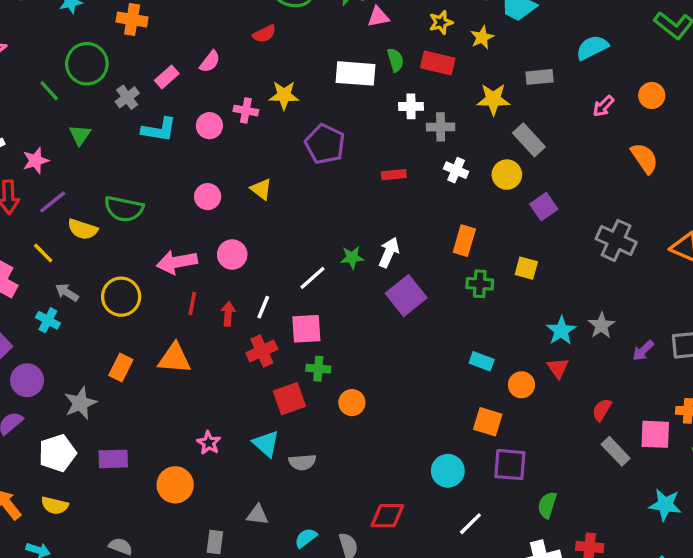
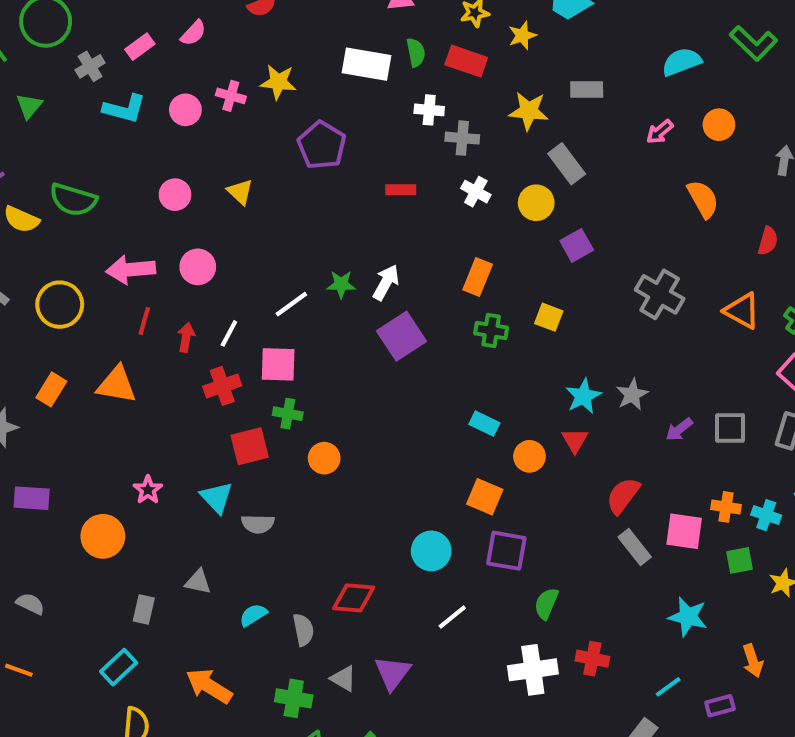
cyan semicircle: (592, 48) -> (681, 62), moved
red semicircle: (602, 410) -> (623, 496), size x1.4

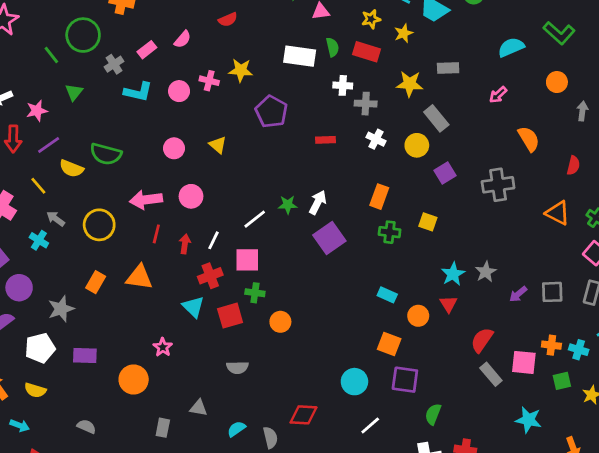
orange circle: (719, 125) -> (557, 82), moved
gray cross: (660, 294) -> (498, 185), moved, turned -36
cyan triangle: (217, 497) -> (193, 307), moved

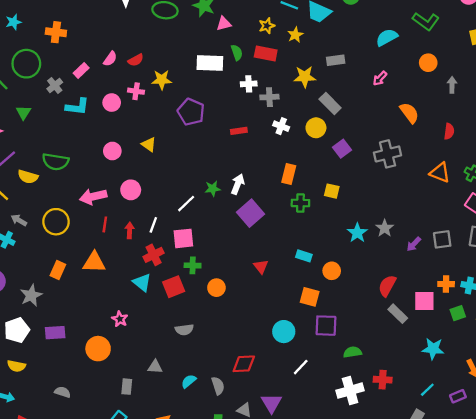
red semicircle: (228, 20) -> (136, 60), moved
red triangle: (448, 304) -> (261, 266), moved
green semicircle: (433, 414) -> (353, 352), turned 66

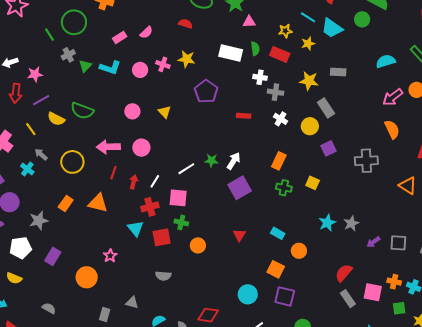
red semicircle: (136, 60) -> (186, 24), moved, turned -144
pink arrow: (380, 78) -> (393, 97), moved, size x1.5
gray cross: (55, 85) -> (68, 55), moved
green triangle: (24, 112) -> (85, 66), moved
purple rectangle: (55, 333) -> (53, 256), turned -66

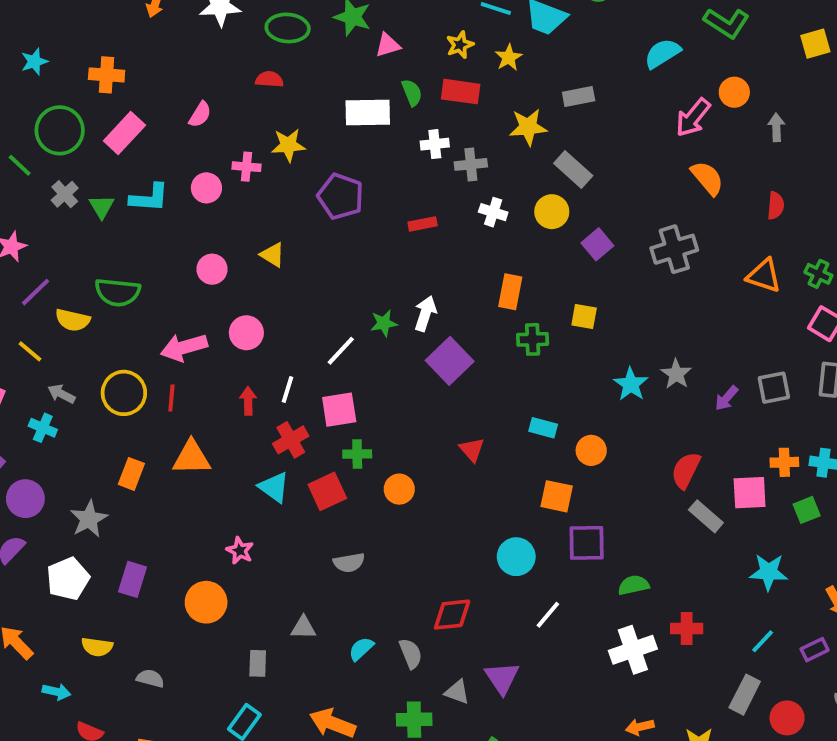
pink rectangle: (120, 37) -> (124, 133), moved, size x1.5
red line: (113, 173) -> (171, 398), moved
yellow semicircle: (14, 278) -> (97, 647), moved

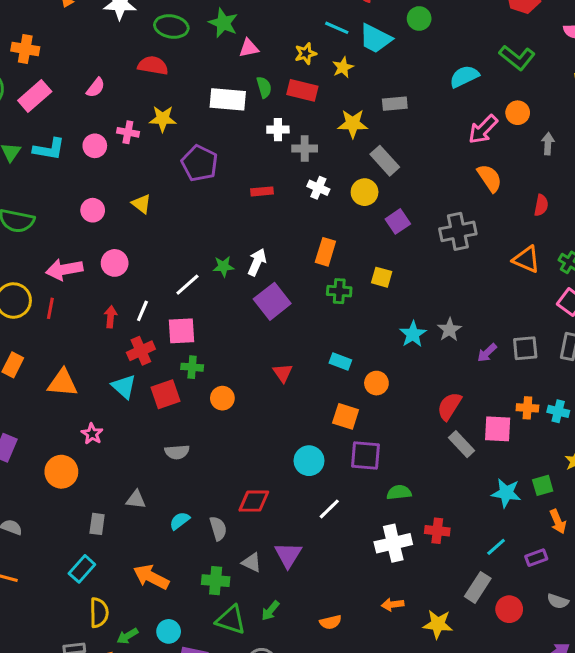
red semicircle: (269, 79) -> (153, 65), size x1.4
orange triangle: (192, 458) -> (63, 383), moved
green square: (807, 510) -> (543, 485), moved

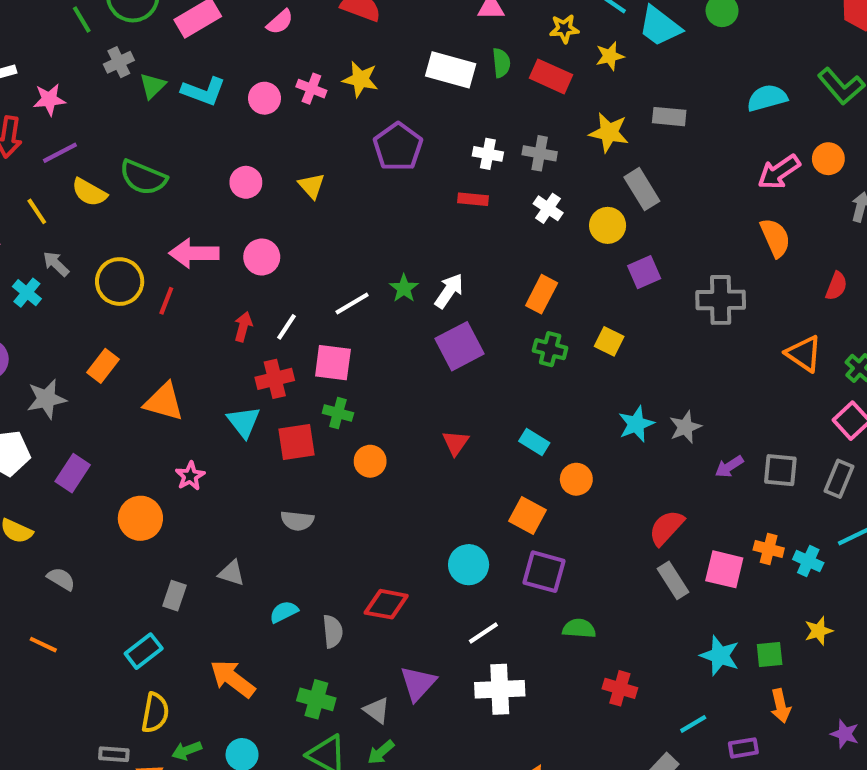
white cross: (278, 130) -> (488, 154), moved
green star: (223, 266) -> (404, 288), turned 30
white cross: (393, 543) -> (500, 689), moved
gray triangle: (252, 562) -> (377, 710), moved

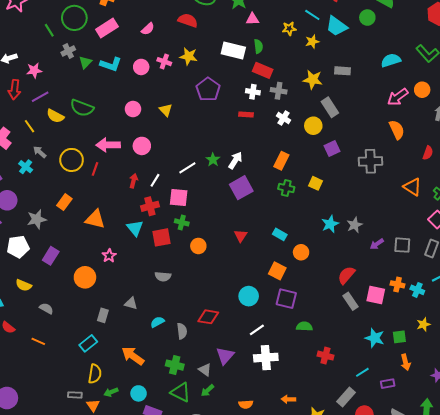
red rectangle: (551, 76) -> (263, 70), moved

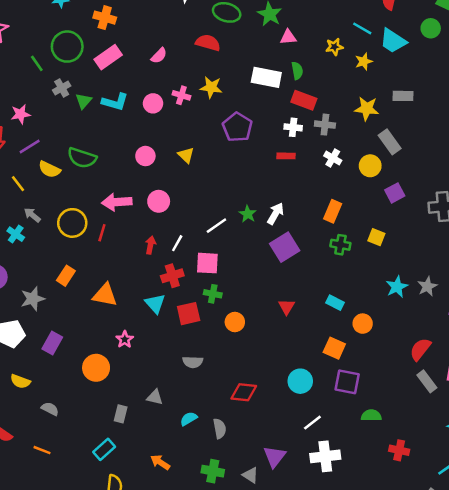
red diamond: (208, 317) -> (244, 392), moved
orange arrow: (133, 356) -> (160, 462), size x0.7

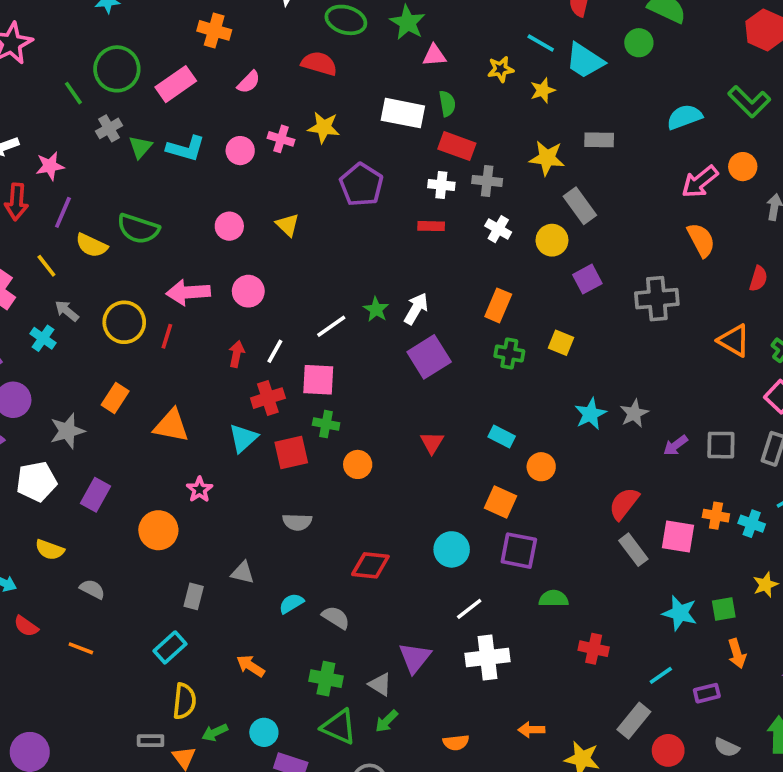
orange cross: (105, 18) -> (214, 30), moved
purple line: (30, 146) -> (63, 212), turned -35
cyan triangle: (155, 304) -> (243, 438), turned 30
gray semicircle: (220, 429) -> (336, 617), turned -48

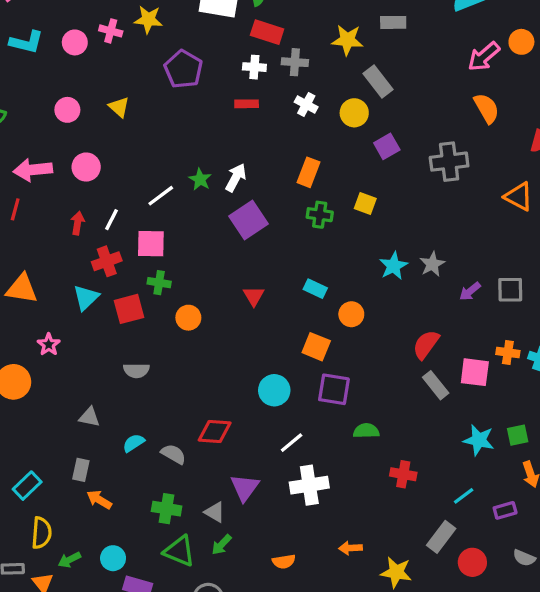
red diamond: (370, 565) -> (215, 432), moved
gray rectangle: (194, 596) -> (81, 470), moved

